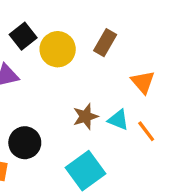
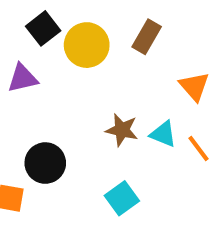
brown star: (85, 116) -> (122, 130), turned 30
cyan square: (85, 171) -> (122, 198), size x0.7

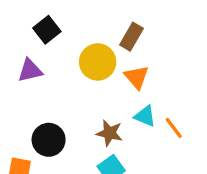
yellow circle: (87, 45) -> (98, 62), moved
orange triangle: (194, 86) -> (137, 77), moved
brown star: (122, 130) -> (109, 133), moved

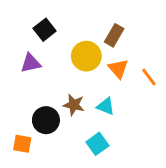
cyan triangle: (145, 116) -> (106, 106), moved
orange line: (174, 128) -> (149, 77), moved
brown star: (109, 133) -> (74, 105), moved

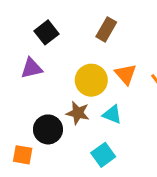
brown rectangle: (114, 35) -> (106, 29), moved
yellow circle: (86, 56) -> (91, 80), moved

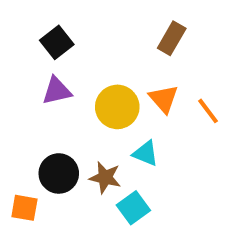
brown rectangle: (106, 29) -> (172, 38), moved
purple triangle: (32, 68) -> (57, 91), moved
brown star: (78, 113) -> (105, 178), moved

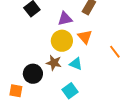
purple triangle: (57, 91) -> (65, 19), moved
orange line: (208, 111) -> (115, 52), moved
brown star: (105, 178) -> (54, 63), moved

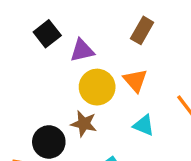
purple triangle: (65, 19) -> (82, 50), moved
cyan triangle: (76, 64) -> (144, 125), moved

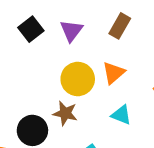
purple triangle: (82, 50) -> (71, 31), moved, turned -40
orange triangle: (135, 80) -> (114, 73), turned 30

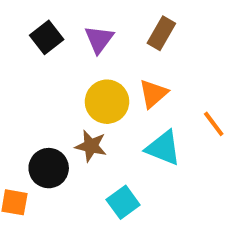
cyan triangle: (121, 115) -> (163, 148), size x1.4

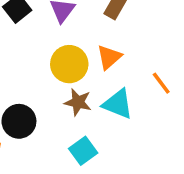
brown star: (91, 146) -> (78, 102), moved

